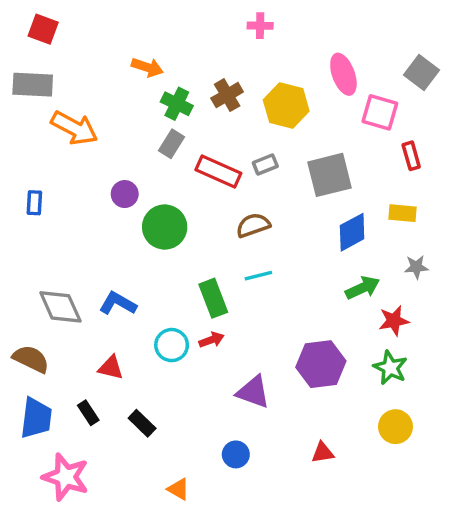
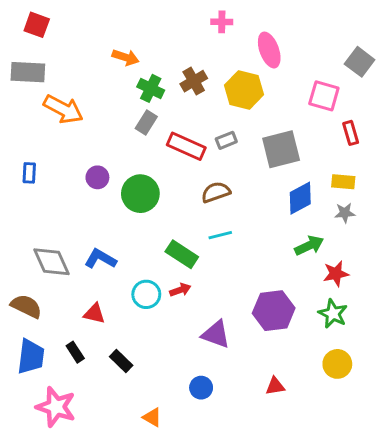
pink ellipse: (343, 74) -> (269, 50), moved
purple circle: (125, 194) -> (97, 177), moved
gray star: (416, 267) -> (345, 213), moved
green rectangle: (213, 298) -> (182, 254), turned -36

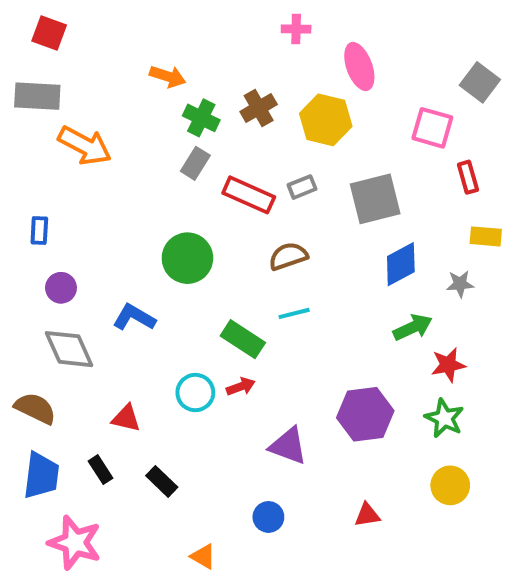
purple circle: (97, 177) -> (61, 288), moved
yellow rectangle: (343, 182) -> (486, 236), moved
blue L-shape: (100, 259) -> (134, 317), moved

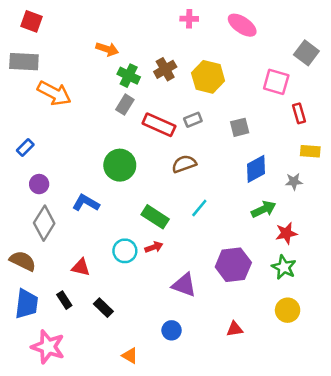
pink ellipse: (359, 67) -> (242, 25), moved, turned -36
gray square: (375, 199) -> (240, 127), size x0.6
blue rectangle: (39, 231) -> (25, 147), turned 42
cyan line: (294, 313) -> (199, 208), moved, turned -36
gray diamond: (69, 349) -> (44, 223), turned 56

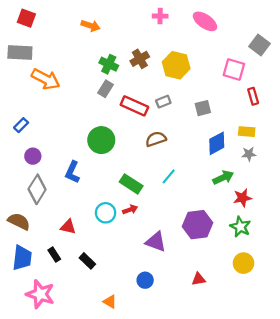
orange arrow: (107, 49) -> (91, 26), moved
yellow rectangle: (310, 151) -> (247, 132), moved
blue L-shape: (86, 203) -> (72, 172), turned -95

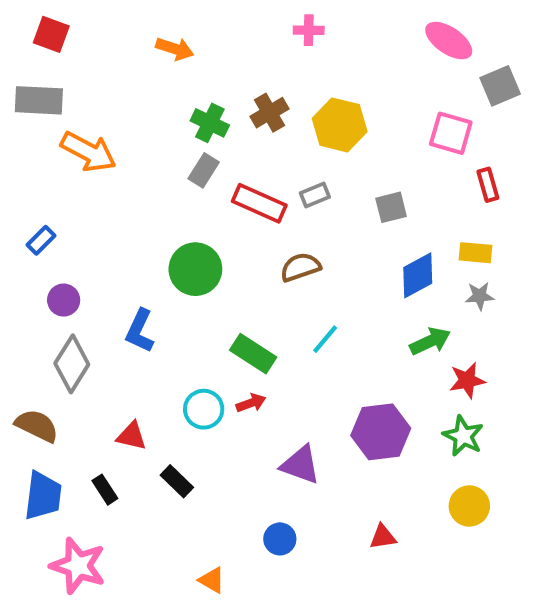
pink ellipse: (205, 21) -> (449, 41), moved
gray square: (260, 45) -> (500, 86), turned 30
black rectangle: (87, 261) -> (177, 481), moved

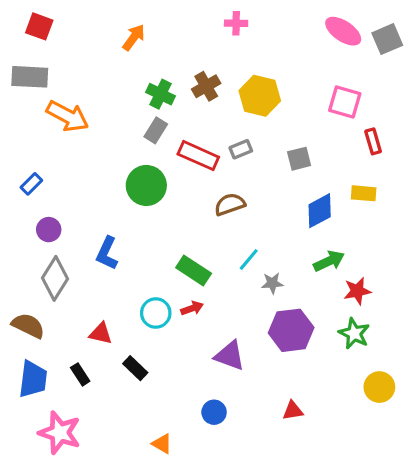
orange arrow: (175, 49) -> (134, 37), turned -72
gray square: (500, 86) -> (387, 39), moved
green circle: (195, 269) -> (146, 185), moved
gray star: (480, 296) -> (272, 283), moved
yellow circle: (469, 506) -> (379, 387), moved

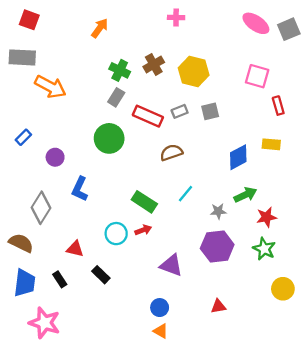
gray square: (299, 159) -> (210, 111), moved
purple circle: (49, 230) -> (55, 157), moved
gray star: (272, 283) -> (218, 211), moved
orange triangle: (162, 444) -> (161, 331), moved

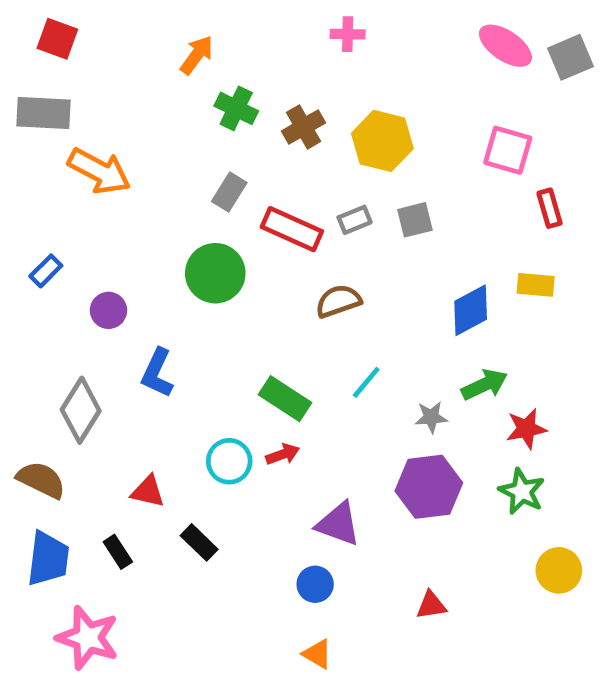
green cross: (120, 70) -> (236, 108), moved
blue circle: (160, 308) -> (315, 584), moved

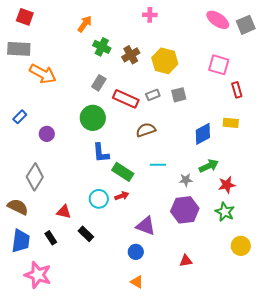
blue L-shape: (157, 373) -> (101, 153), moved, turned -30
cyan line: (366, 382) -> (158, 165), turned 49

